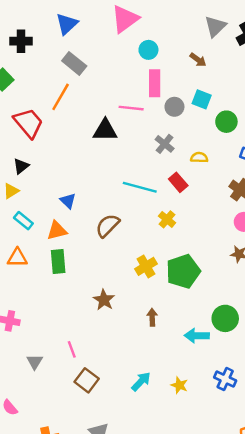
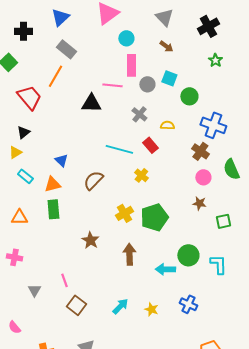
gray triangle: (215, 26) -> (164, 17), moved, turned -30
orange triangle: (17, 258) -> (19, 217), moved
brown arrow: (152, 317) -> (129, 254), size x1.5

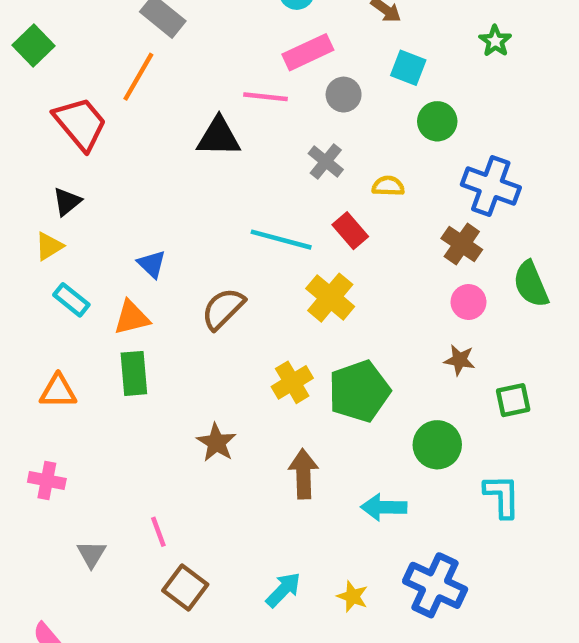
pink rectangle: (131, 65) -> (308, 52), turned 65
cyan square: (169, 78) -> (408, 68), moved
yellow cross: (141, 175) -> (330, 298), size x1.5
green circle: (188, 255) -> (437, 445), moved
blue cross: (188, 304) -> (435, 585), size x1.5

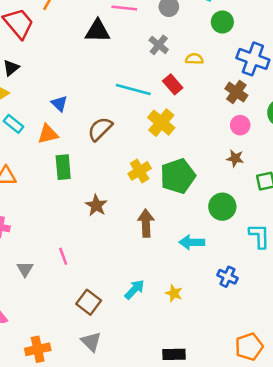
green rectangle: (134, 373) -> (63, 167), moved
blue cross: (435, 585) -> (227, 277), moved, size x0.6
brown square: (185, 588) -> (89, 302), moved

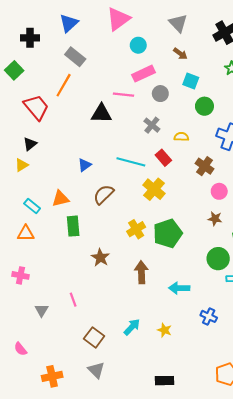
brown cross: (236, 92) -> (204, 166), moved
blue triangle: (59, 103) -> (85, 165), moved, turned 40
cyan rectangle: (13, 124) -> (32, 206), moved
green circle: (222, 207) -> (218, 259), moved

